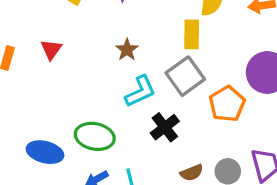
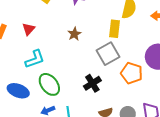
cyan L-shape: (140, 91) -> (35, 59), moved
orange pentagon: (227, 104) -> (132, 73), turned -30
green ellipse: (95, 136) -> (49, 84), turned 35

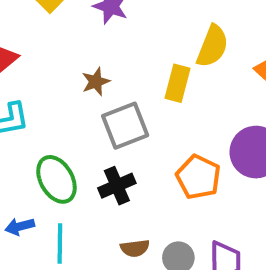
gray square: (108, 54) -> (125, 126), moved
green ellipse: (49, 84) -> (56, 179), moved

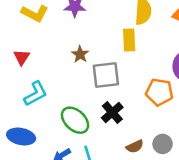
gray square: (125, 126) -> (106, 75), turned 32

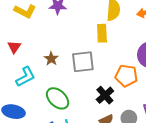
brown star: (80, 54) -> (51, 59), moved
black cross: (112, 113) -> (105, 95), moved

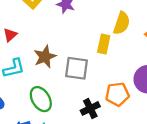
brown star: (51, 59) -> (45, 57), size x1.5
orange pentagon: (126, 76) -> (117, 94), turned -30

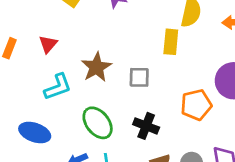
gray square: (77, 68) -> (139, 77), size x0.7
black cross: (90, 108) -> (146, 126), moved, turned -36

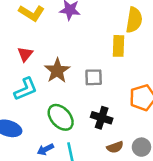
red triangle: (48, 44) -> (25, 54), moved

